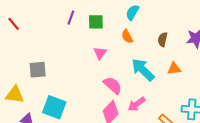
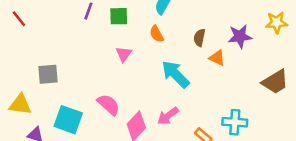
orange triangle: (174, 69) -> (217, 58), moved, turned 32
pink semicircle: (113, 85) -> (109, 105), moved

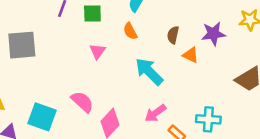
gray square: (48, 74) -> (22, 45), moved, size x1.4
pink arrow: (168, 116) -> (155, 113), moved

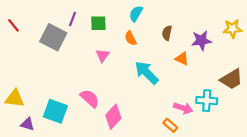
brown semicircle: (173, 35) -> (167, 33), moved
gray square: (22, 45) -> (53, 37), moved, turned 32
pink arrow: (155, 113) -> (183, 108), moved, turned -126
cyan cross: (208, 119) -> (207, 101), moved

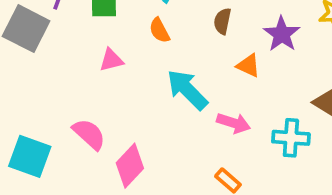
purple star: (201, 40) -> (282, 34), turned -30
pink triangle: (103, 55) -> (111, 60), turned 40
pink arrow: (183, 108) -> (234, 123), moved

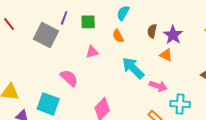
purple star: (282, 34) -> (173, 35), moved
pink semicircle: (89, 134) -> (69, 78), moved
cyan cross: (291, 138) -> (180, 104), moved

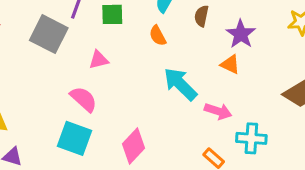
brown semicircle: (152, 31) -> (201, 16), moved
pink triangle: (92, 52) -> (99, 60), moved
cyan square: (48, 104) -> (74, 138), moved

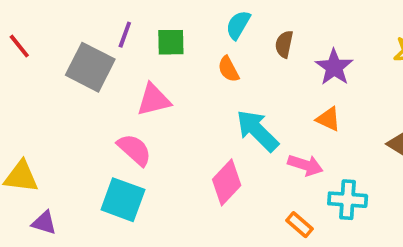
pink triangle: (99, 60) -> (154, 100), size x1.4
orange triangle: (230, 64) -> (328, 119), moved
pink diamond: (133, 146) -> (227, 182), moved

